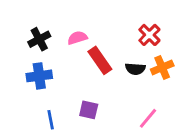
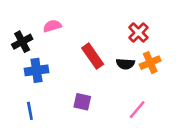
pink semicircle: (77, 38) -> (52, 26), moved
black cross: (39, 39) -> (22, 42), moved
blue line: (51, 120) -> (30, 111), moved

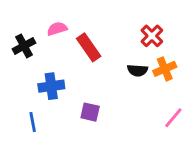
red rectangle: (93, 56) -> (89, 47), moved
blue cross: (37, 70) -> (51, 86), moved
pink line: (137, 110) -> (173, 118), moved

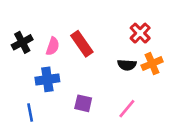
pink semicircle: (57, 29) -> (53, 46), moved, turned 126
pink line: (173, 118) -> (127, 109), moved

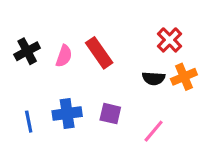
blue cross: (47, 79) -> (67, 114), moved
purple square: (83, 103) -> (110, 114), moved
blue line: (30, 113) -> (29, 122), moved

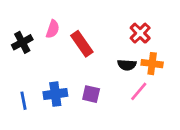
pink semicircle: (64, 56) -> (53, 29), moved
orange cross: (184, 77) -> (152, 64), turned 30
pink line: (154, 131) -> (139, 91), moved

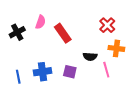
black semicircle: (127, 65) -> (90, 56), moved
pink line: (139, 91) -> (106, 70), turned -56

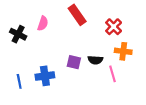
black cross: (17, 32) -> (18, 34), turned -35
red rectangle: (63, 33) -> (77, 15), moved
purple square: (70, 72) -> (74, 62), moved

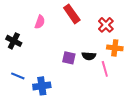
black cross: (18, 34) -> (14, 41), moved
blue cross: (45, 76) -> (42, 86), moved
blue line: (19, 81) -> (18, 76), turned -56

